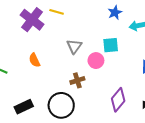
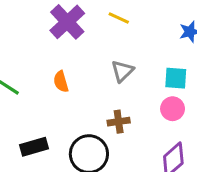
yellow line: (57, 12) -> (119, 18), moved
pink circle: (96, 61) -> (173, 109), moved

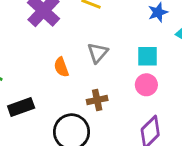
orange semicircle: (61, 82) -> (61, 67), moved
black rectangle: (34, 147) -> (21, 107), moved

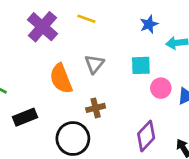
orange semicircle: (61, 67) -> (61, 79), size x1.6
pink circle: (146, 85) -> (161, 88), moved

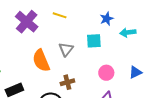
cyan square: (141, 65) -> (94, 41), moved
pink circle: (161, 88) -> (106, 73), moved

